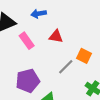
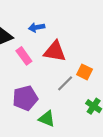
red triangle: (56, 36) -> (55, 51), size x1.5

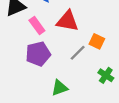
purple pentagon: (25, 98) -> (38, 54), moved
green triangle: (47, 119) -> (60, 88), turned -42

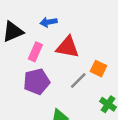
pink rectangle: (37, 26) -> (35, 52), turned 60

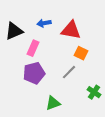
red triangle: (68, 47) -> (71, 30), moved
orange square: (98, 69) -> (81, 53), moved

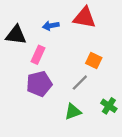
red triangle: (71, 30) -> (84, 18), moved
black triangle: (14, 31) -> (16, 35), turned 30
green triangle: (53, 103) -> (73, 112), moved

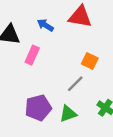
blue arrow: (51, 26) -> (45, 25), turned 42
purple pentagon: (39, 84) -> (38, 108), moved

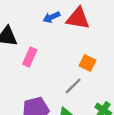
blue arrow: (45, 25) -> (51, 17), moved, turned -56

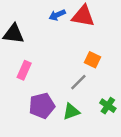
pink rectangle: (30, 57) -> (24, 70), moved

